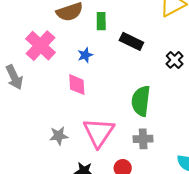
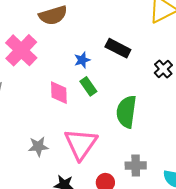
green rectangle: (101, 21) -> (88, 86), moved, turned -36
blue star: (85, 55) -> (82, 60), moved
gray cross: (143, 139) -> (136, 166), moved

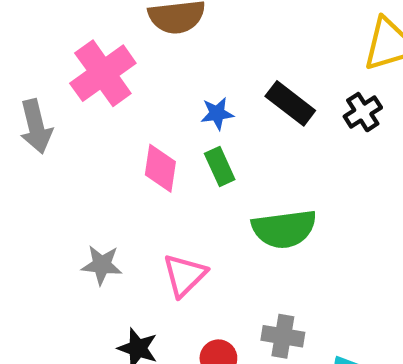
black cross: (163, 69) -> (363, 112), moved
green semicircle: (126, 112) -> (284, 229), turned -116
pink triangle: (81, 144) -> (184, 275), size x0.7

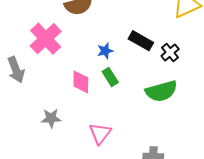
black cross: (363, 112) -> (170, 53), moved
green semicircle: (284, 229) -> (161, 91), moved
gray star: (102, 265) -> (51, 118), moved

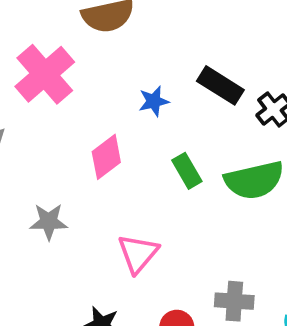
green rectangle: (110, 77) -> (187, 171), moved
pink diamond: (81, 82) -> (106, 157), turned 50

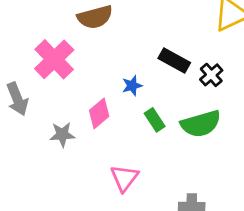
blue star: (154, 101) -> (132, 86), moved
gray star: (49, 222) -> (62, 135), moved

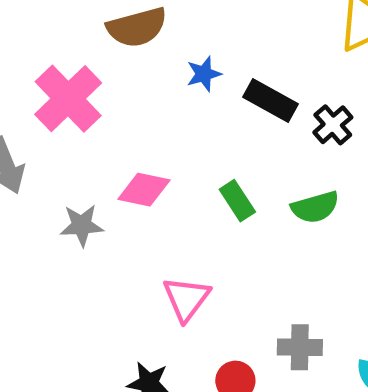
blue star: (132, 86) -> (204, 74), moved
pink diamond: (99, 113) -> (144, 190), turned 52
green semicircle: (201, 124) -> (315, 207), size x0.7

